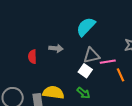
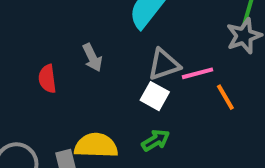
gray arrow: (56, 48) -> (92, 58), turned 64
green arrow: (83, 93) -> (156, 140), turned -64

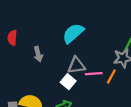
red semicircle: (47, 79) -> (12, 38), moved
orange line: (225, 97) -> (111, 77), moved, turned 48

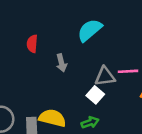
cyan semicircle: (73, 33) -> (90, 30), moved
pink line: (94, 74) -> (128, 71), moved

